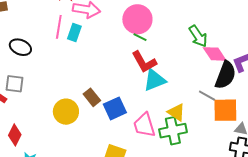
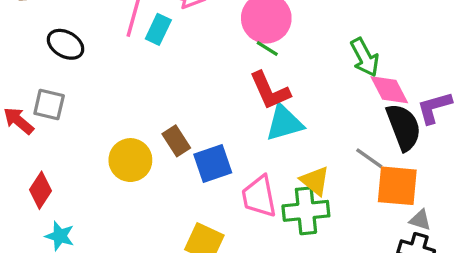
black semicircle: (225, 75) -> (404, 127), turned -48

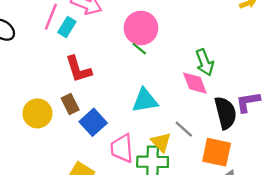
pink diamond: (389, 90) -> (195, 83), moved
red L-shape: (270, 91) -> (78, 69), moved
gray line: (369, 158) -> (184, 129), moved
blue square: (213, 163) -> (93, 122), turned -30

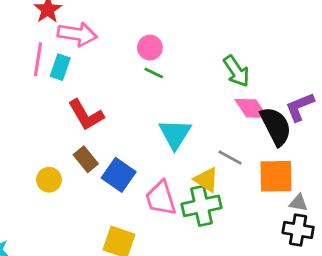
pink circle: (141, 28) -> (150, 48), size x0.6
pink diamond: (195, 83) -> (251, 108), moved
cyan triangle: (145, 100) -> (175, 134), turned -36
yellow circle: (37, 113) -> (49, 180), size x0.7

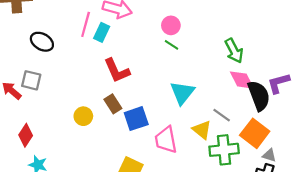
blue square: (119, 175) -> (136, 119), turned 30
orange square: (276, 176) -> (255, 133), turned 32
green cross: (202, 206) -> (224, 150), moved

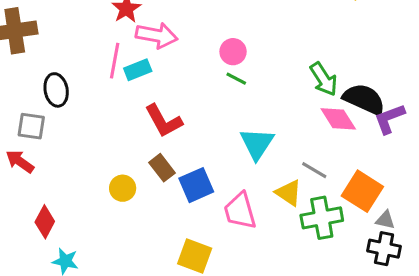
cyan rectangle: (102, 32) -> (138, 70), turned 48
black ellipse: (42, 42) -> (56, 90), turned 55
gray square: (31, 80) -> (31, 126), moved
black semicircle: (259, 96) -> (364, 99), moved, turned -40

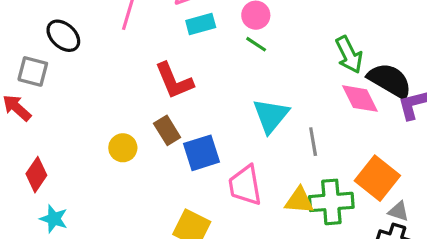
cyan rectangle: (138, 70) -> (201, 24), moved
black ellipse: (56, 90) -> (63, 36), turned -44
gray line: (314, 170) -> (313, 142), moved, turned 44
yellow triangle: (289, 193) -> (299, 201), moved, turned -36

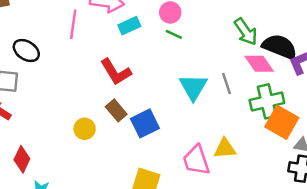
gray line: (313, 142) -> (226, 83), moved
pink trapezoid: (245, 185) -> (196, 160), moved
green cross: (331, 202) -> (267, 101), moved

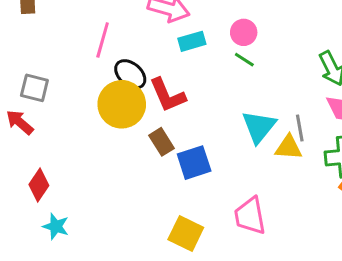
pink line: (73, 24) -> (103, 40), moved
black ellipse: (26, 51) -> (130, 74), moved
yellow circle: (85, 129) -> (122, 104), moved, size x1.8
yellow triangle: (225, 148) -> (288, 147), moved

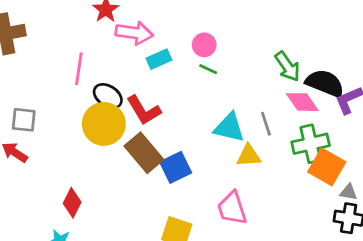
cyan triangle: (259, 127) -> (229, 127), turned -48
brown rectangle: (161, 142) -> (144, 153), size x1.6
yellow triangle: (288, 147) -> (249, 156), moved
red diamond: (39, 185) -> (72, 203), moved

